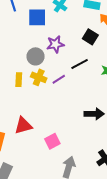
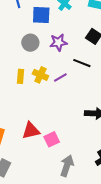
gray circle: (36, 56) -> (30, 43), moved
black line: (80, 64) -> (82, 63), turned 48
red triangle: (23, 126) -> (31, 131), moved

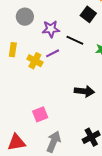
purple star: (58, 42) -> (51, 29), moved
yellow cross: (40, 75) -> (35, 61), moved
red triangle: (31, 131) -> (16, 142), moved

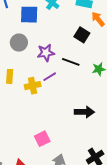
yellow cross: (35, 61) -> (33, 86), turned -35

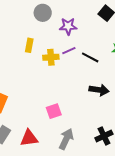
black line: (71, 62) -> (90, 57), moved

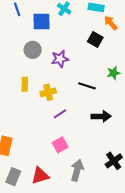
purple line: (69, 51) -> (60, 114), moved

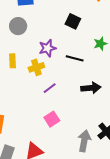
black square: (95, 40) -> (73, 21), moved
purple star: (60, 59) -> (47, 48), moved
gray arrow: (77, 170) -> (84, 141), moved

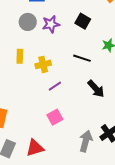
purple star: (47, 48) -> (51, 24), moved
black arrow: (91, 88) -> (96, 89), turned 48

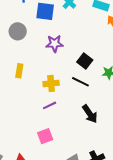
black square: (83, 21) -> (85, 61), moved
gray circle: (28, 22) -> (18, 31), moved
yellow cross: (43, 64) -> (51, 83), moved

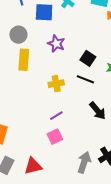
purple star: (55, 44) -> (56, 44), turned 30
yellow rectangle: (19, 71) -> (24, 60), moved, size x1.5
purple line: (50, 105) -> (56, 116), moved

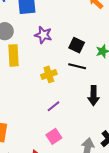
black arrow: (98, 111) -> (94, 96), turned 48
pink square: (55, 137) -> (54, 136), moved

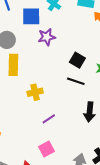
purple star: (43, 35) -> (47, 37), moved, turned -30
yellow cross: (49, 74) -> (35, 92), moved

